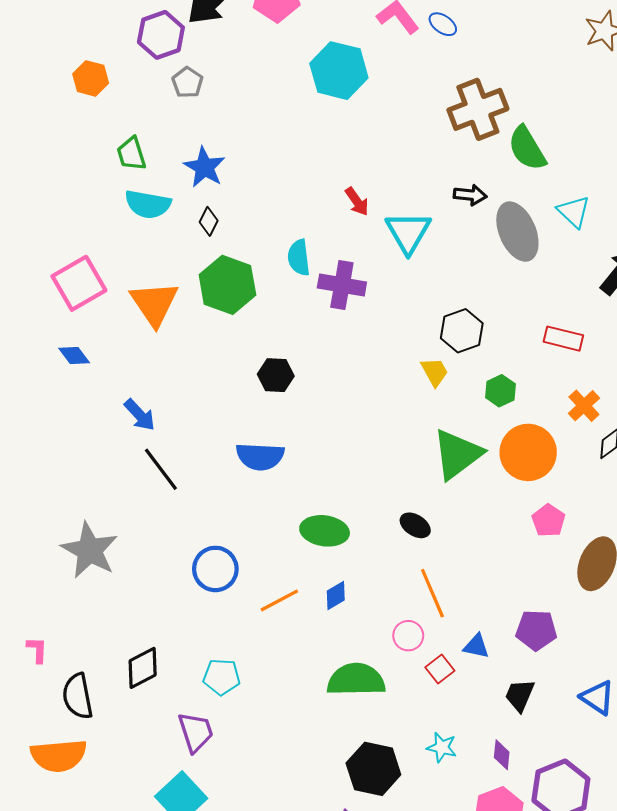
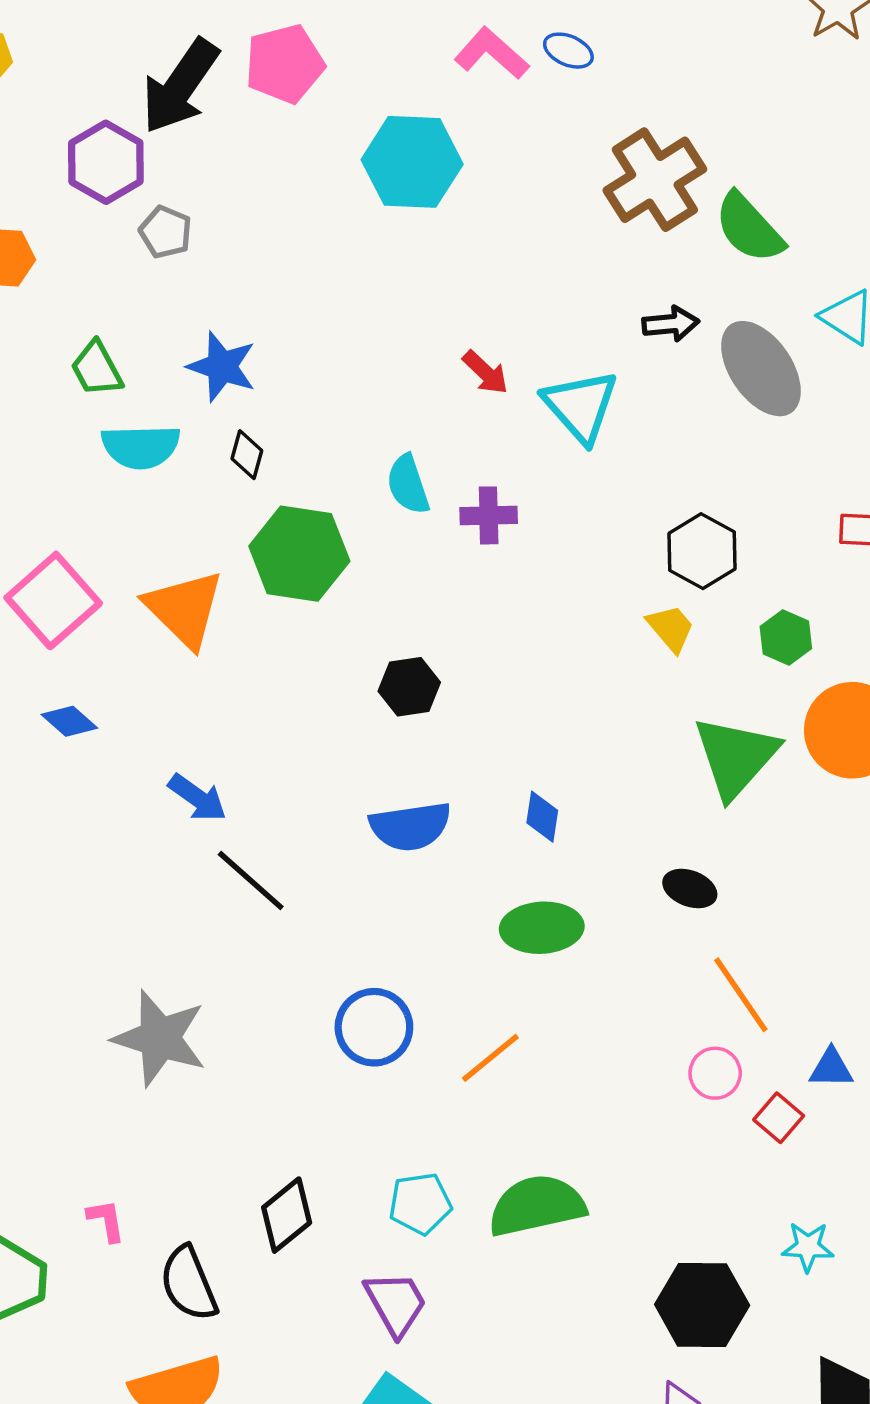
purple cross: (342, 285) -> (489, 515), size x0.7
blue diamond: (336, 596) -> (542, 817), moved, turned -40
green semicircle: (356, 680) -> (537, 1206), moved

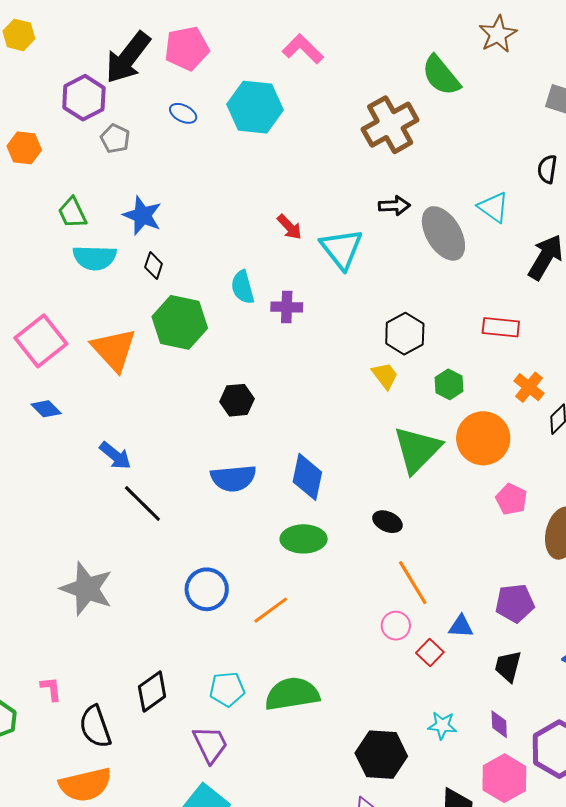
blue ellipse: (568, 51) -> (183, 113), moved
green semicircle: (749, 228) -> (441, 75), moved
blue diamond: (542, 817) -> (307, 477), size x1.6

